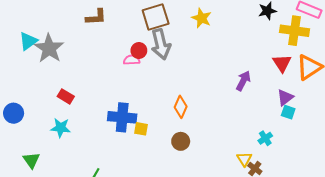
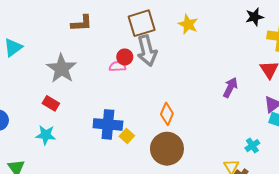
gray star: (49, 48) -> (62, 69), moved
yellow square: (141, 129) -> (127, 136), turned 32
brown circle: (181, 141) -> (167, 149), size x1.8

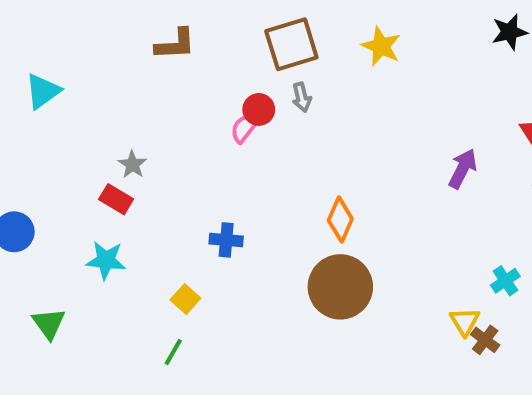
gray arrow: (147, 51) -> (302, 97), size x0.5
pink semicircle: (117, 66) -> (245, 128), turned -49
gray star: (62, 69) -> (132, 165), moved, size x0.5
blue cross: (108, 124) -> (226, 240), size x0.6
yellow square: (127, 136) -> (185, 299), moved

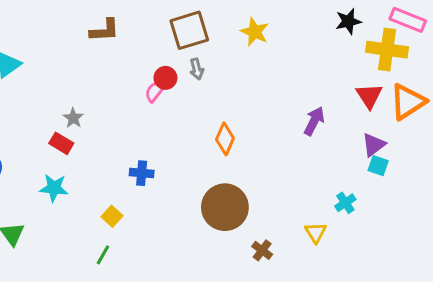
orange diamond: (340, 220) -> (225, 139), moved
brown cross: (485, 340) -> (262, 250), moved

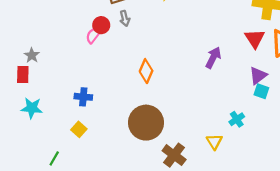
red rectangle: (61, 143) -> (23, 74), turned 60
cyan star: (54, 188) -> (32, 108), moved
yellow square: (112, 216) -> (79, 129), moved
brown cross: (262, 250) -> (174, 155), size x1.5

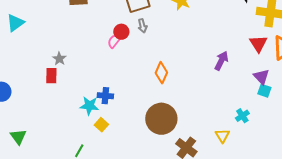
purple triangle: (258, 76) -> (261, 77), turned -36
cyan star: (32, 108) -> (89, 106), moved

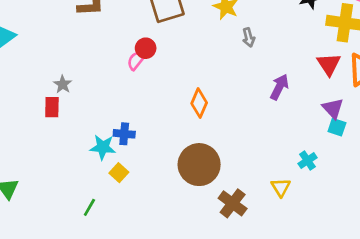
gray arrow: (142, 26) -> (249, 37), moved

